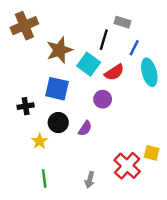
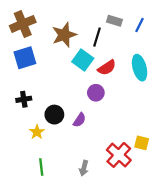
blue line: (134, 48) -> (140, 25), moved
brown star: (59, 50) -> (64, 35), moved
blue square: (57, 89) -> (25, 58), moved, turned -30

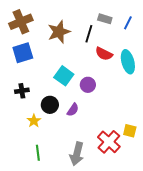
cyan square: (83, 60) -> (64, 76), moved
red semicircle: (107, 68) -> (104, 54), moved, turned 60
gray arrow: (84, 168) -> (77, 154), size x1.6

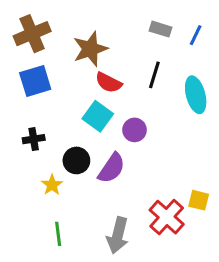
black line: (89, 34) -> (154, 75), moved
red semicircle: (104, 54) -> (109, 83), moved
purple semicircle: (73, 110) -> (112, 168), size x1.5

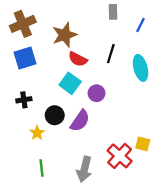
gray rectangle: (160, 29) -> (113, 12), moved, turned 72

